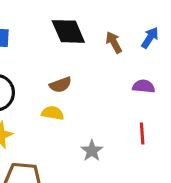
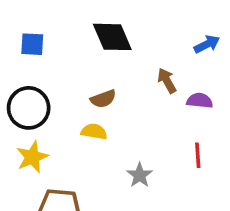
blue arrow: (150, 38) -> (207, 44), turned 30
brown arrow: (114, 42) -> (167, 81), moved

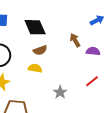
black diamond: (112, 37) -> (35, 27), moved
red line: (198, 155) -> (92, 81), turned 56

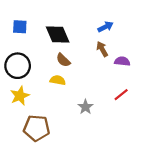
blue arrow: (97, 20) -> (106, 27), moved
brown semicircle: (40, 50) -> (63, 60), turned 64

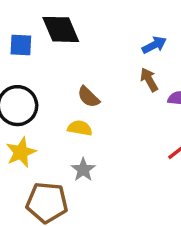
black diamond: (58, 35) -> (61, 29), moved
gray star: (85, 107) -> (83, 170), moved

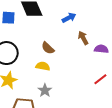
blue arrow: (154, 45) -> (69, 18), moved

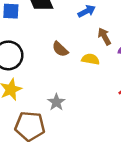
yellow semicircle: (43, 66) -> (90, 59), moved

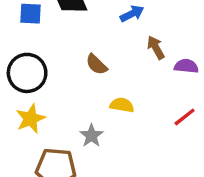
yellow semicircle: (90, 59) -> (122, 105), moved

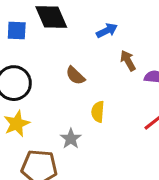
yellow semicircle: (122, 105) -> (98, 112), turned -95

